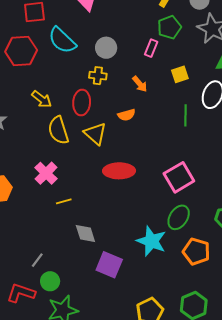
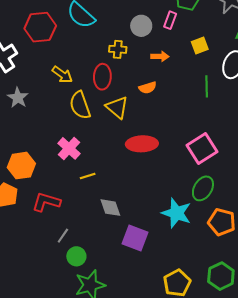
gray circle: (106, 48) -> (141, 26), moved
orange arrow: (140, 84) -> (160, 56), turned -48
red L-shape: (21, 293) -> (46, 202), moved

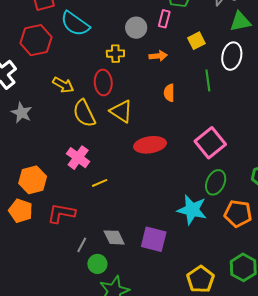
orange semicircle: (148, 88) -> (169, 93), moved, turned 114
gray diamond: (110, 208) -> (114, 237), moved

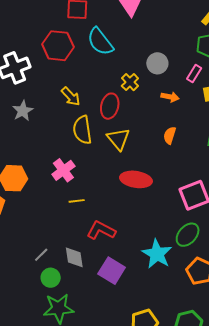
pink rectangle: (164, 19) -> (194, 74), moved
yellow cross: (115, 54) -> (130, 82), turned 30
red L-shape: (61, 213) -> (101, 230), moved

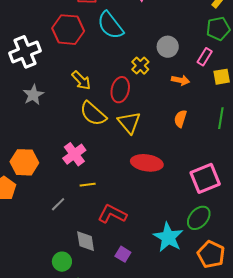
yellow semicircle: (82, 130) -> (93, 114), turned -40
gray line: (41, 255) -> (58, 204), moved
purple square: (112, 271) -> (123, 254), size x0.6

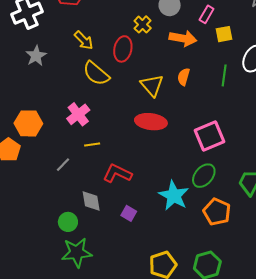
orange arrow: (181, 80) -> (183, 38), size x1.5
yellow triangle: (129, 123) -> (152, 85), moved

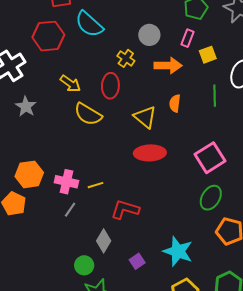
pink cross: (78, 114) -> (66, 182), moved, turned -30
cyan star: (174, 196) -> (178, 251), moved
gray diamond: (91, 201) -> (104, 241), turned 50
purple square: (129, 213) -> (137, 261), moved, turned 35

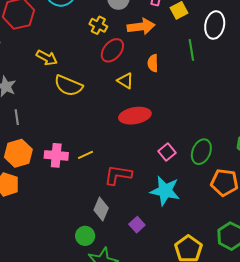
red ellipse: (110, 86) -> (112, 50), moved, turned 45
yellow triangle: (145, 117) -> (125, 81), size x0.7
pink square: (210, 158) -> (167, 152), moved, size x0.6
gray line: (70, 210) -> (17, 117), moved, turned -35
cyan star: (178, 251) -> (165, 191), moved

